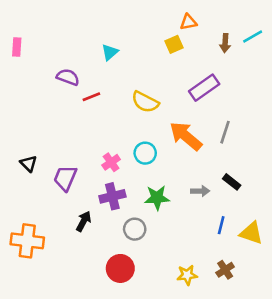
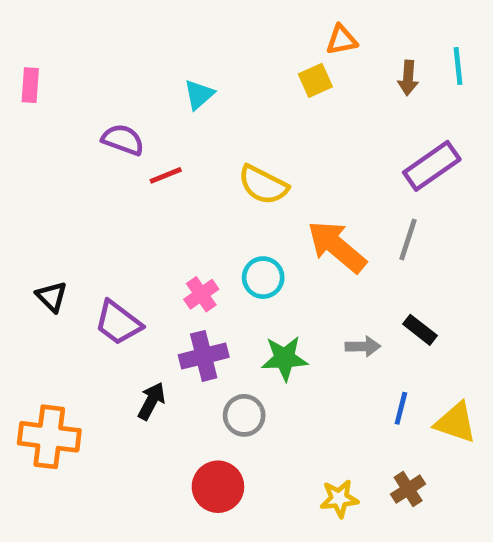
cyan line: (253, 36) -> (458, 66), turned -66
purple rectangle: (204, 88) -> (432, 166), moved
purple trapezoid: (65, 178) -> (118, 323), turned -76

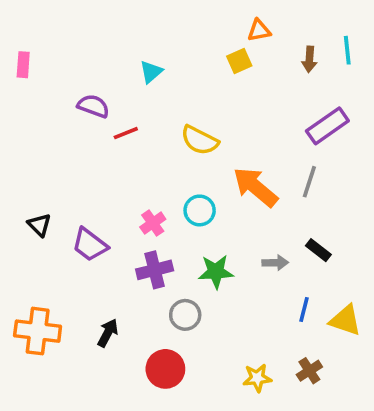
black arrow: (151, 401) -> (108, 333), moved

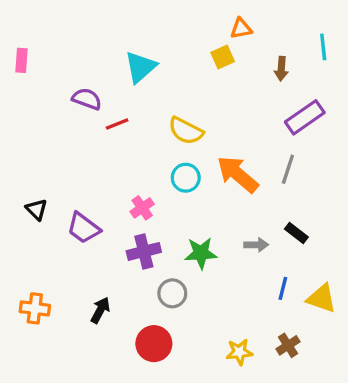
brown arrow: (309, 59) -> (281, 69), moved
cyan triangle: (151, 72) -> (140, 67), size x1.5
cyan circle: (200, 210) -> (186, 178), moved
orange cross: (38, 331) -> (35, 308), size x0.7

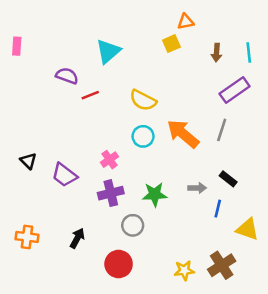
cyan line: (323, 47) -> (249, 53), moved
blue line: (283, 288) -> (218, 209), moved
brown cross: (288, 345) -> (222, 265), size x1.5

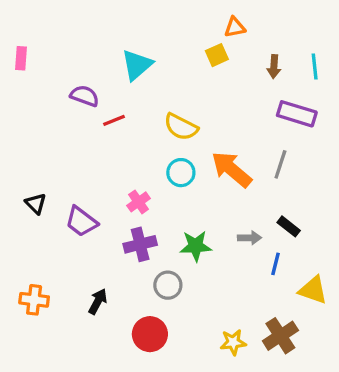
purple rectangle: (235, 90) -> (297, 114), turned 52

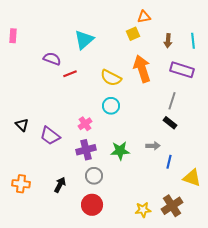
orange arrow: (232, 169) -> (142, 69), moved, turned 32
black rectangle: (289, 226) -> (170, 123), moved
gray circle: (168, 285) -> (94, 176), moved

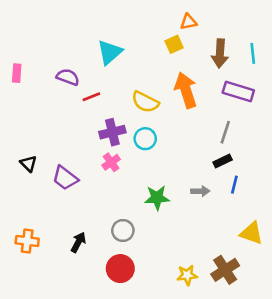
pink rectangle: (13, 36) -> (17, 73), moved
brown arrow: (168, 41) -> (220, 53), size x1.5
black rectangle: (170, 123) -> (223, 161), turned -64
purple cross: (86, 150) -> (112, 132), moved
blue line: (169, 162) -> (234, 185), moved

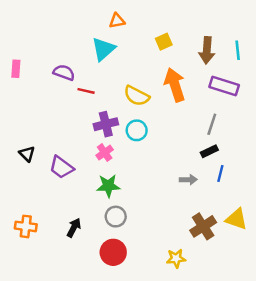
orange triangle: (188, 22) -> (117, 21), moved
red line: (91, 97) -> (86, 91), turned 35
green star: (157, 198) -> (108, 186), moved
brown cross: (225, 270) -> (203, 226), moved

